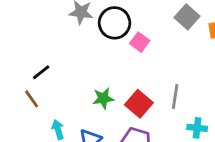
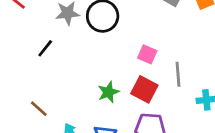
pink square: (140, 42) -> (147, 54), moved
black line: (41, 72) -> (45, 48), moved

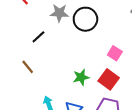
brown line: (39, 109) -> (28, 67), moved

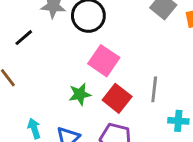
pink square: (115, 53) -> (104, 61), moved, size x1.5

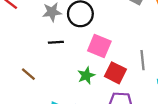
black line: (24, 38) -> (56, 42), moved, turned 49

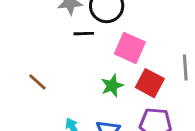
black line: (56, 42) -> (84, 34), moved

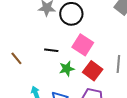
black line: (84, 34) -> (51, 50), moved

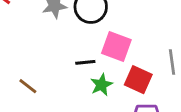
black line: (51, 50) -> (85, 62), moved

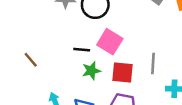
red square: (138, 80) -> (122, 72), turned -30

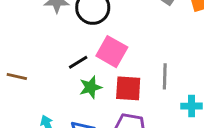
black line: (82, 50) -> (78, 62), turned -35
brown line: (31, 60) -> (17, 76), turned -35

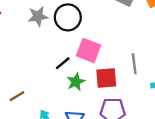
brown line: (17, 76) -> (17, 96), moved, turned -35

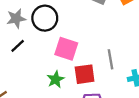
black line: (63, 63) -> (18, 46), moved

